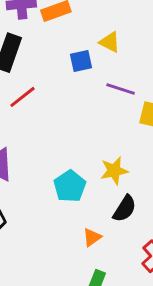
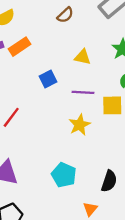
yellow triangle: (110, 42) -> (83, 57), moved
yellow star: (114, 171) -> (80, 125), moved

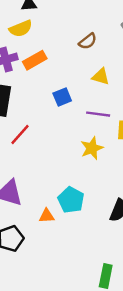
brown semicircle: (65, 15) -> (88, 41), moved
orange triangle: (90, 209) -> (47, 216), moved, turned 42

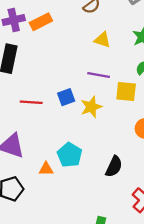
blue square: (62, 97) -> (66, 97), moved
red line: (20, 134) -> (31, 102), moved, turned 50

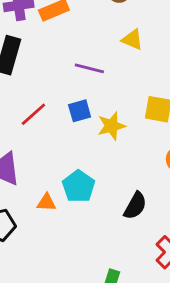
purple line: (99, 75) -> (89, 68), moved
red line: (31, 102) -> (33, 114), turned -50

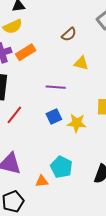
red line: (33, 114) -> (14, 115), moved
yellow star: (111, 126) -> (77, 123), turned 30

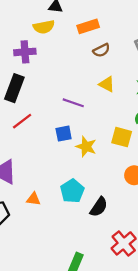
orange rectangle: (26, 52) -> (88, 26), moved
cyan pentagon: (61, 167) -> (72, 191), moved

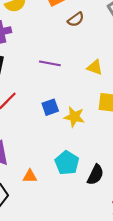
yellow triangle: (107, 84) -> (95, 67), moved
purple line: (73, 103) -> (50, 63), moved

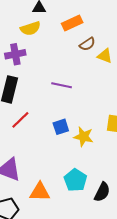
yellow triangle: (95, 67) -> (105, 56), moved
orange triangle: (30, 176) -> (40, 192), size x1.5

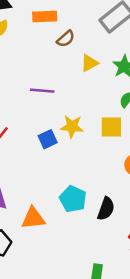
orange rectangle: (72, 23) -> (45, 17), turned 30
yellow triangle: (105, 56) -> (89, 63), moved, turned -42
yellow star: (83, 137) -> (72, 127), moved

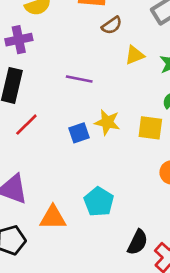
black semicircle: (106, 209) -> (138, 242), moved

